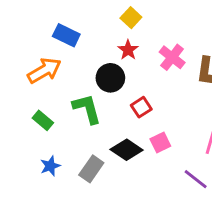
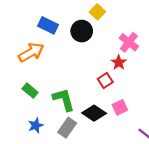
red star: (128, 50) -> (119, 62), moved
black circle: (110, 78) -> (82, 31), moved
green L-shape: (87, 109) -> (64, 100), moved

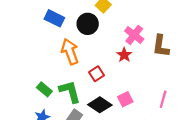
orange arrow: (31, 52) -> (70, 52), moved, turned -80
red square: (105, 80) -> (97, 74), moved
green rectangle: (30, 91) -> (44, 89), moved

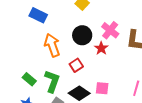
black circle: (88, 24) -> (82, 35), moved
green L-shape: (70, 92) -> (52, 81), turned 35
pink square: (125, 99) -> (102, 88), turned 32

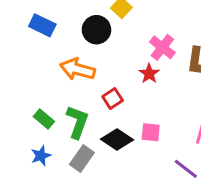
blue rectangle: (38, 15) -> (42, 25), moved
black circle: (82, 35) -> (96, 30), moved
orange arrow: (52, 45) -> (77, 69), turned -55

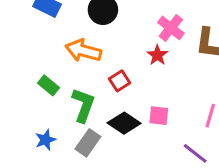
green rectangle: (44, 119) -> (49, 85), moved

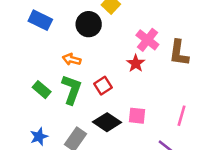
orange arrow: (83, 51) -> (72, 59), size x0.6
green L-shape: (83, 105) -> (72, 90), moved

